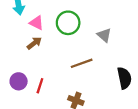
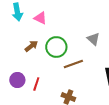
pink triangle: (37, 23) -> (40, 18), moved
green circle: (68, 23) -> (56, 47), moved

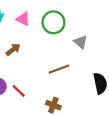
green circle: (56, 47) -> (53, 22), moved
red line: (36, 84) -> (19, 91), turned -64

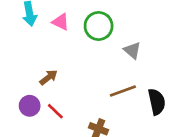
brown arrow: (13, 50) -> (49, 77), moved
brown line: (59, 69) -> (123, 91), moved

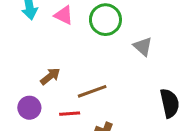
brown line: (123, 91) -> (92, 91), moved
red line: (55, 111) -> (70, 114), moved, turned -48

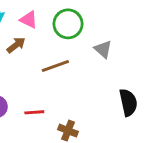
brown arrow: (50, 76) -> (16, 45), moved
brown line: (92, 91) -> (55, 66), moved

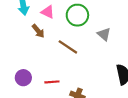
brown arrow: (16, 45) -> (38, 31), turned 88
brown line: (55, 66) -> (68, 47), turned 54

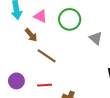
brown line: (68, 47) -> (47, 56), moved

